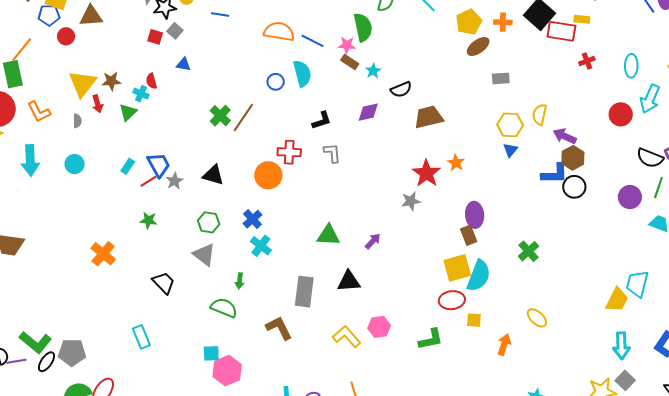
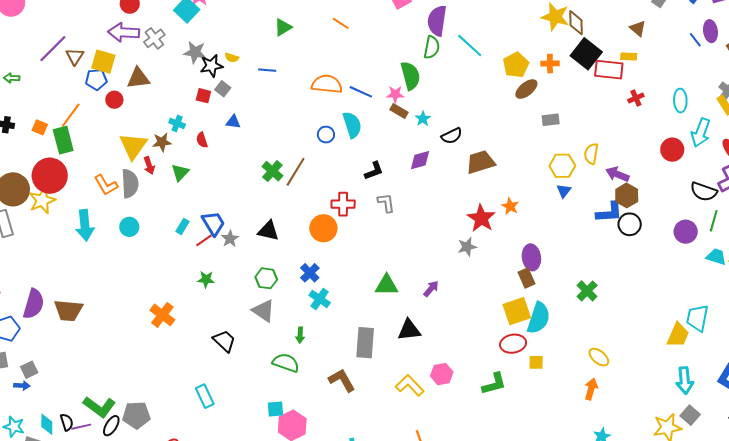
cyan cross: (141, 94) -> (177, 123), moved
orange L-shape: (39, 112) -> (106, 185), moved
gray semicircle: (77, 121) -> (130, 184), size x2.0
orange arrow: (504, 345) -> (591, 389), moved

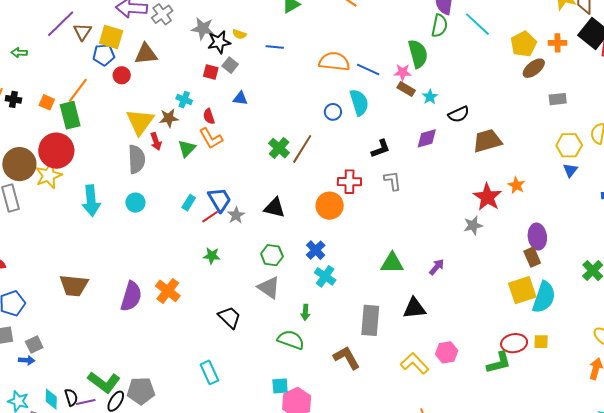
orange L-shape: (106, 185) -> (211, 138), moved
purple semicircle: (34, 304) -> (131, 296), moved
red ellipse: (513, 344) -> (514, 343), moved

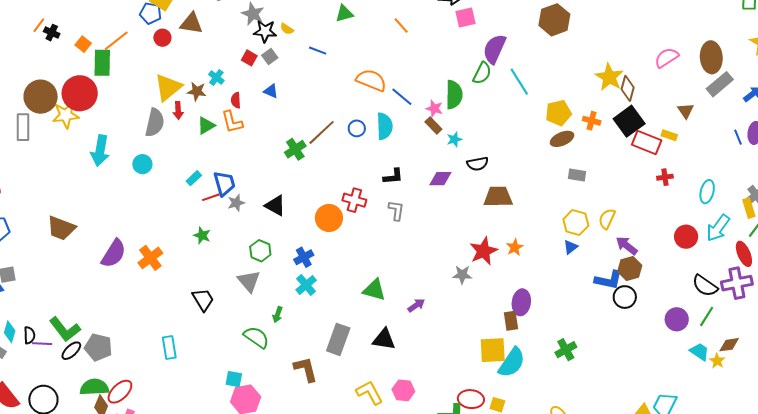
brown line: (302, 149) -> (322, 132), moved

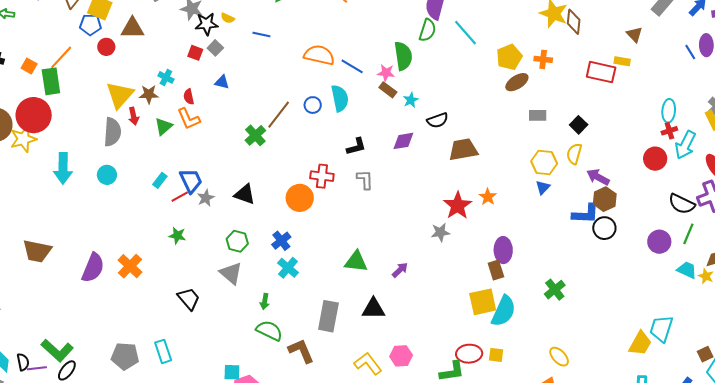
black square: (629, 121) -> (579, 125), moved, size x0.6
red cross: (665, 177) -> (669, 131), moved
green semicircle: (256, 337) -> (269, 331), moved
gray pentagon: (98, 347) -> (125, 356), moved

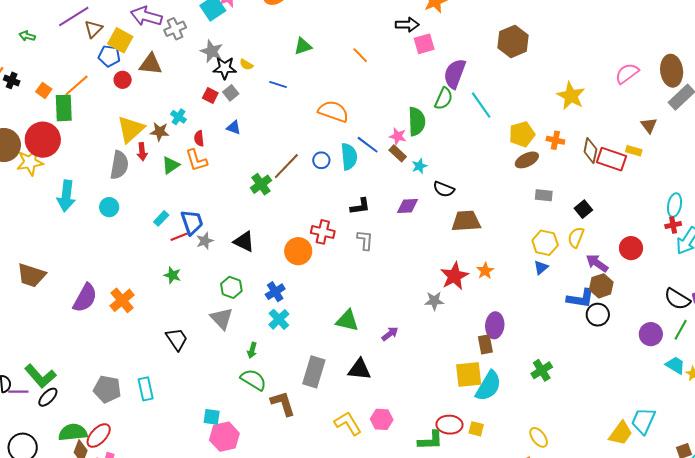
brown diamond: (574, 22) -> (590, 151), moved
blue line: (352, 66) -> (368, 145), moved
black semicircle: (438, 120) -> (444, 189), turned 35
red circle: (655, 159) -> (631, 248), moved

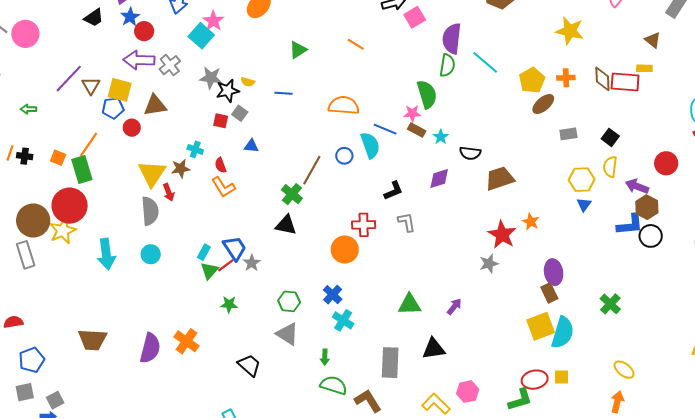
green triangle: (171, 165) -> (209, 271), moved
black triangle: (244, 242) -> (286, 225), moved

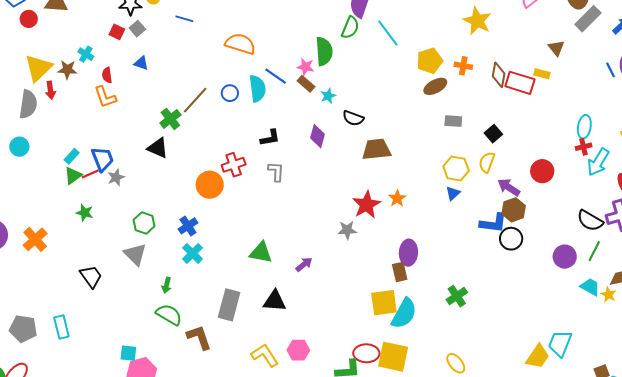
purple diamond: (439, 178) -> (317, 136), turned -70
red cross: (364, 225) -> (234, 165), turned -30
yellow square: (562, 377) -> (393, 357), size x2.0

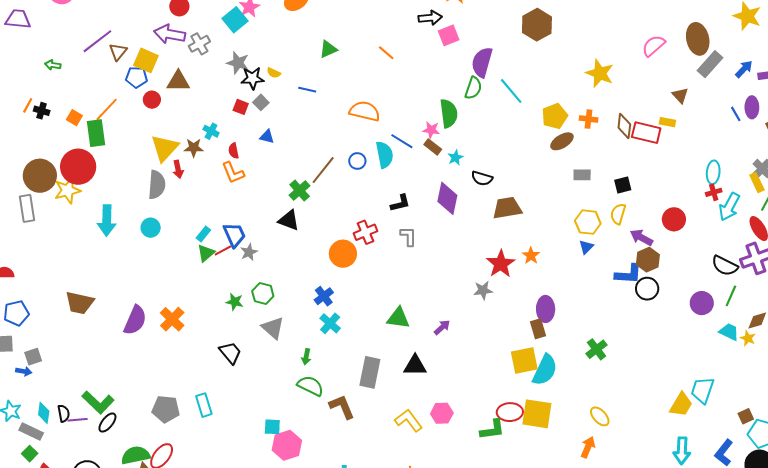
black square: (493, 134) -> (623, 185), turned 30
purple diamond: (317, 136) -> (447, 198), size x1.4
green star: (85, 213) -> (235, 302), moved
green hexagon: (144, 223) -> (263, 294), moved

